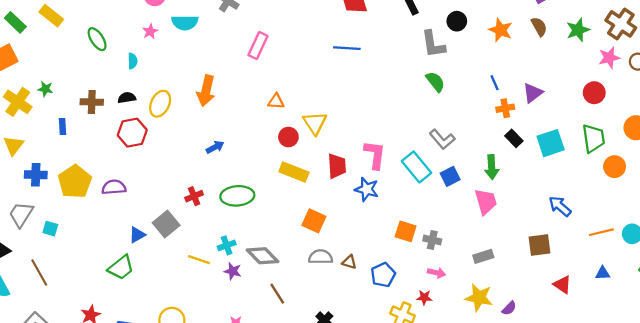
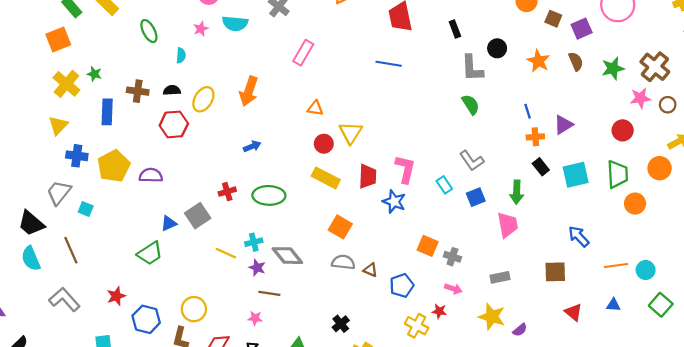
blue rectangle: (62, 127) -> (107, 112), size x1.6
cyan rectangle: (417, 167) -> (444, 185), size x0.6
brown line: (277, 294) -> (269, 293), moved, turned -55

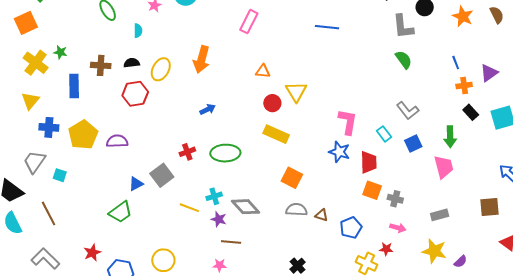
red trapezoid: (368, 176) -> (369, 162), moved

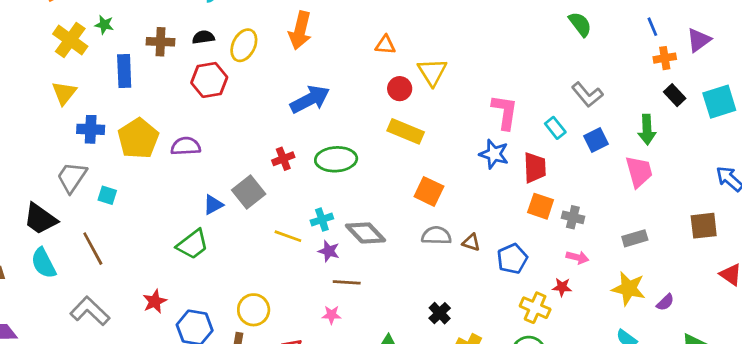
blue arrow: (208, 109) -> (310, 99), size x1.8

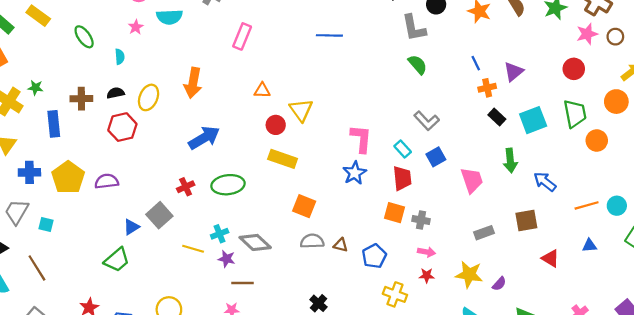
green arrow: (647, 130) -> (510, 161), moved
blue star: (494, 154) -> (355, 173), turned 30
red trapezoid: (535, 168) -> (402, 178), moved
gray rectangle: (635, 238) -> (484, 233), moved
red star: (562, 287) -> (427, 275), moved

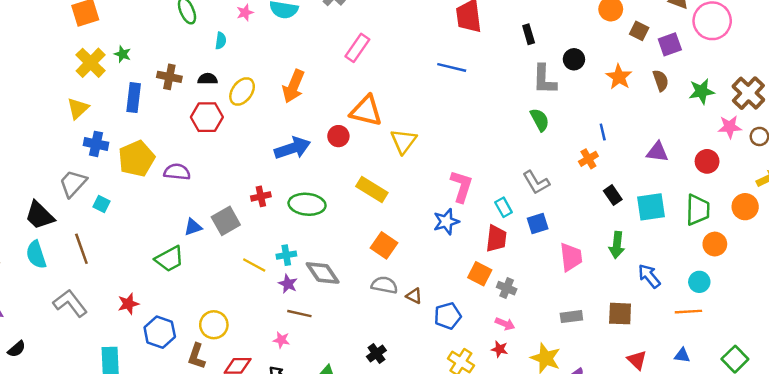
purple triangle: (514, 72) -> (657, 152), moved, turned 35
orange cross: (487, 88) -> (588, 159), moved, turned -30
orange triangle: (262, 90) -> (366, 111), size x1.8
red circle: (276, 125) -> (338, 136), moved
cyan circle: (617, 206) -> (699, 282), moved

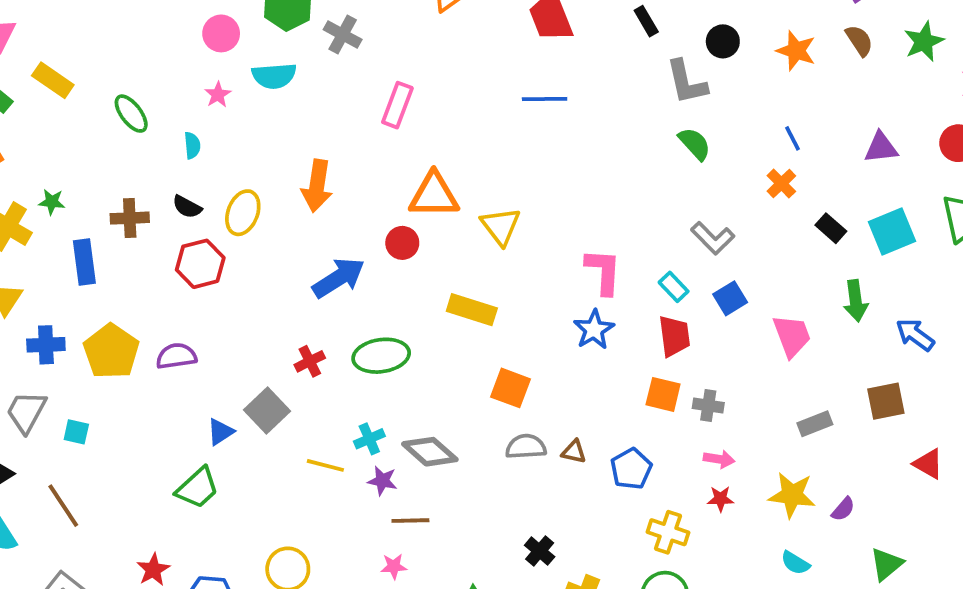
black semicircle: (208, 79) -> (187, 207), turned -138

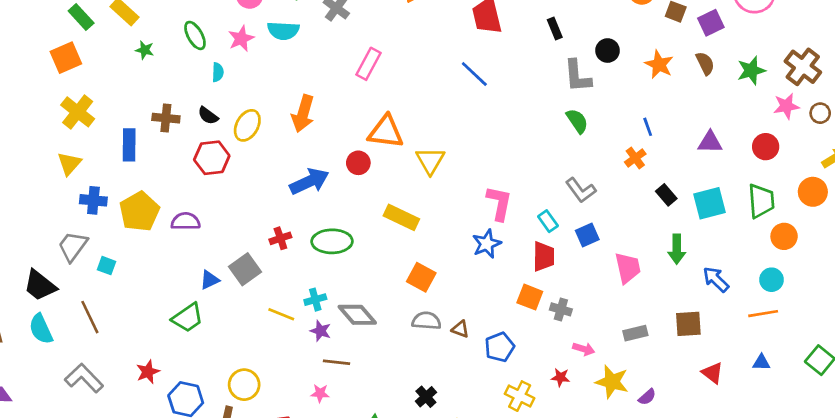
pink star: (218, 95) -> (241, 38), size x1.4
blue line: (545, 99) -> (474, 74), turned 36
green ellipse: (131, 114) -> (195, 35), moved
green star: (52, 202) -> (145, 50), moved
pink arrow: (719, 459) -> (584, 349), moved

